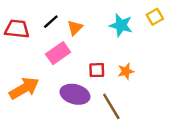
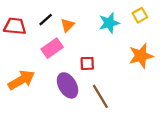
cyan star: (121, 25) -> (109, 23), turned -30
orange star: (126, 71) -> (141, 56), moved, size x1.6
purple ellipse: (75, 94) -> (67, 85), turned 45

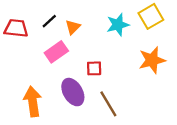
yellow square: (140, 15) -> (151, 16), size x1.5
orange arrow: (21, 80) -> (33, 102), moved, turned -68

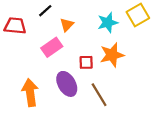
black line: (49, 21) -> (45, 11), moved
orange star: (152, 60) -> (112, 55), moved

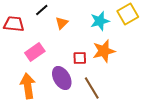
pink rectangle: (52, 47) -> (35, 52), moved

